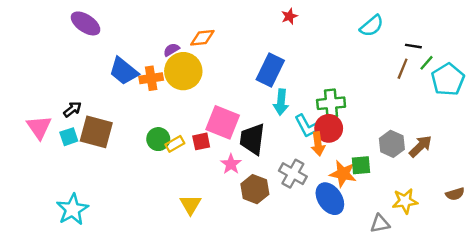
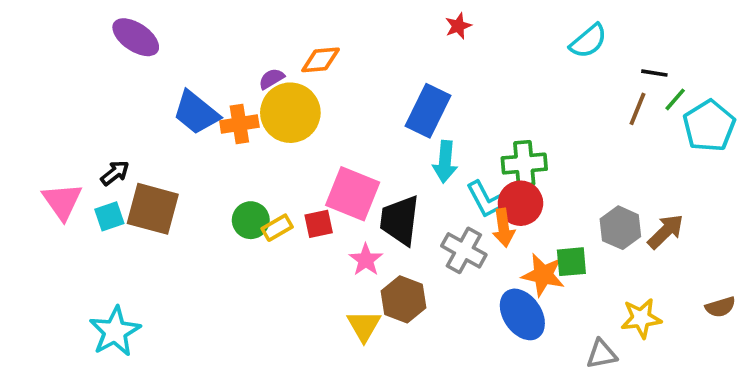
gray cross: (293, 174) -> (464, 250), moved
yellow triangle: (190, 205) -> (364, 326), moved

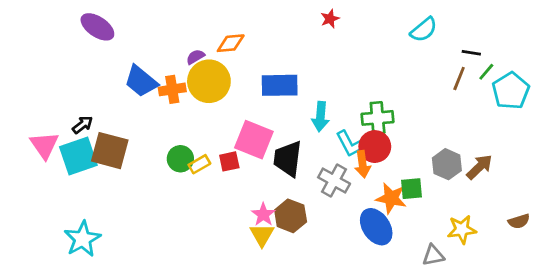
blue rectangle: (428, 111) -> (280, 85), moved, turned 63
cyan square: (109, 216) -> (78, 156), size x1.8
pink star: (366, 260) -> (263, 214), moved

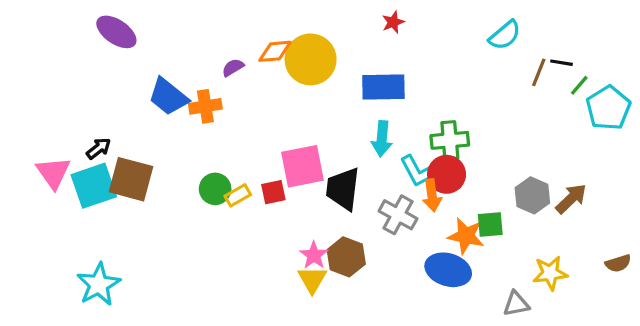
brown line: (459, 79) -> (539, 72), moved
yellow circle: (209, 81) -> (311, 59), moved
blue rectangle: (280, 85) -> (383, 87), moved
pink square: (254, 140) -> (303, 166), turned -33
blue ellipse: (376, 227) -> (448, 270), turned -39

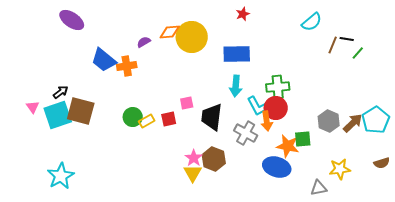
cyan pentagon: (608, 108) -> (376, 120), moved
pink square: (303, 166) -> (187, 103), size x0.5
pink triangle: (53, 173) -> (33, 107), size x0.6

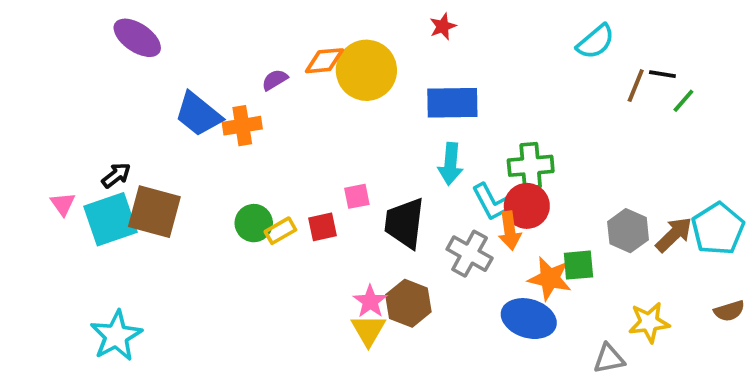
red star: (243, 14) -> (443, 26), moved

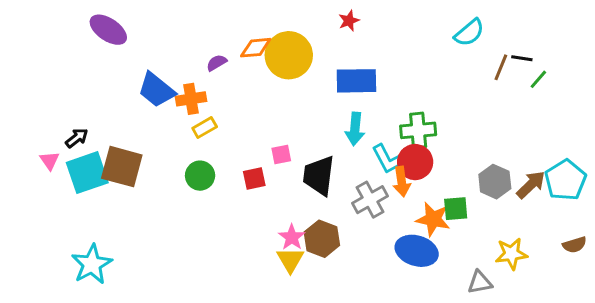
black arrow: (116, 175) -> (77, 138), moved
yellow rectangle: (280, 231) -> (205, 127), moved
gray cross: (470, 254) -> (370, 200), turned 32

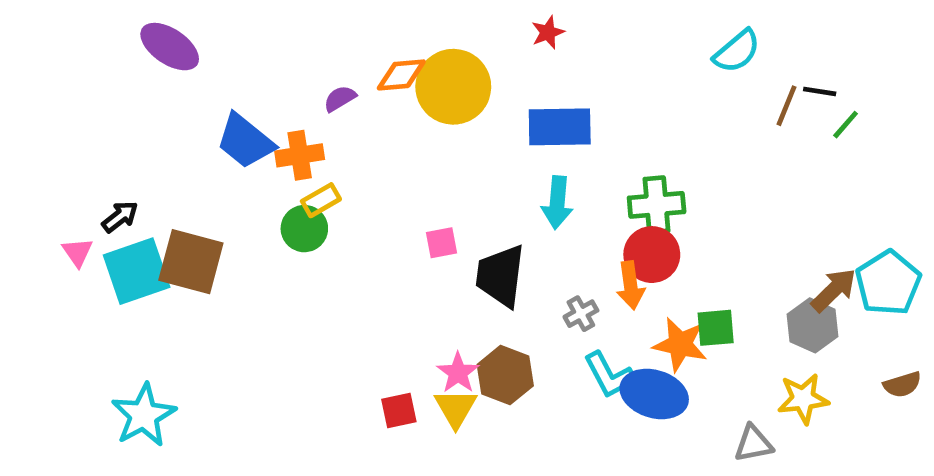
cyan L-shape: (388, 159) -> (609, 375), moved
green circle: (200, 176) -> (304, 229), moved
red square: (254, 179) -> (399, 411), moved
gray hexagon: (495, 182) -> (813, 325), moved
gray cross: (370, 200) -> (581, 314), size x0.6

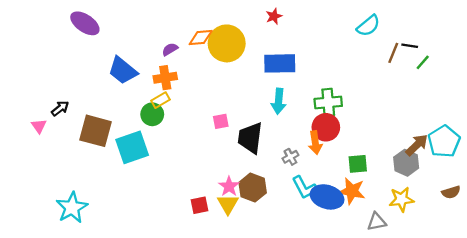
orange cross: (300, 155) -> (165, 78), moved
cyan square: (137, 271) -> (132, 147), moved
orange star: (680, 344) -> (352, 191), moved

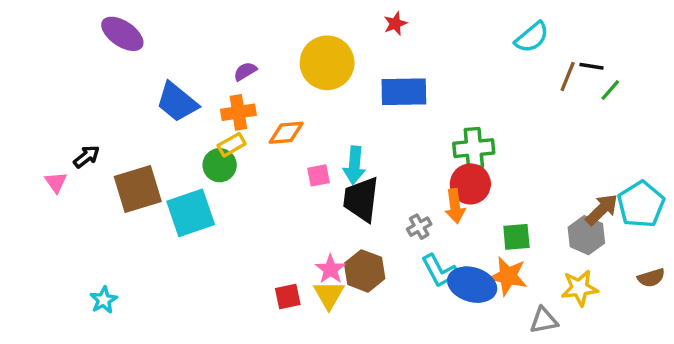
orange diamond: (201, 38) -> (286, 133), moved
cyan arrow: (279, 101) -> (354, 165), moved
brown square: (96, 131) -> (138, 189), turned -32
cyan star: (72, 208) -> (104, 300), size x0.6

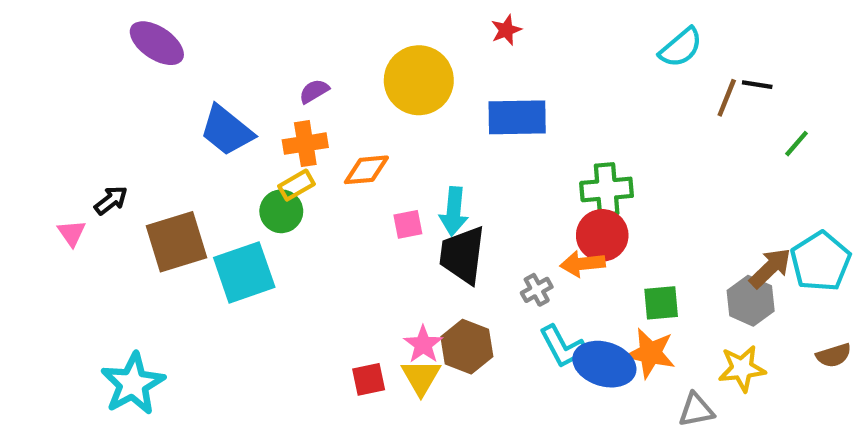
green line: (610, 90) -> (797, 144), moved
orange arrow: (455, 206) -> (583, 264), turned 92
cyan star: (104, 300) -> (133, 384), size x1.8

